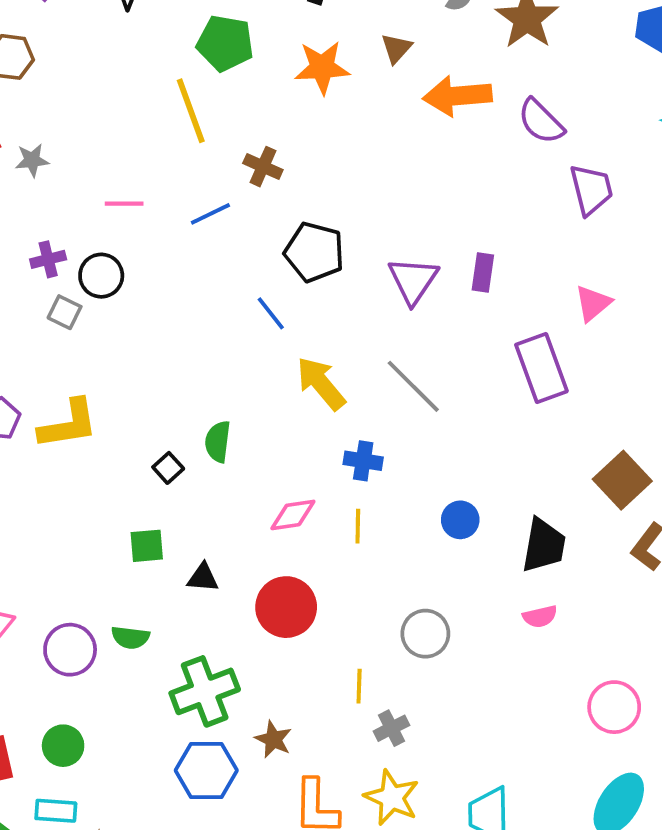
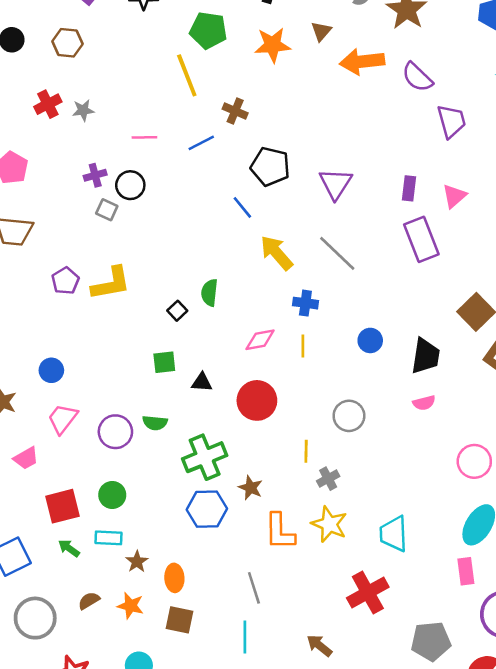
purple rectangle: (483, 272) -> (409, 188), moved

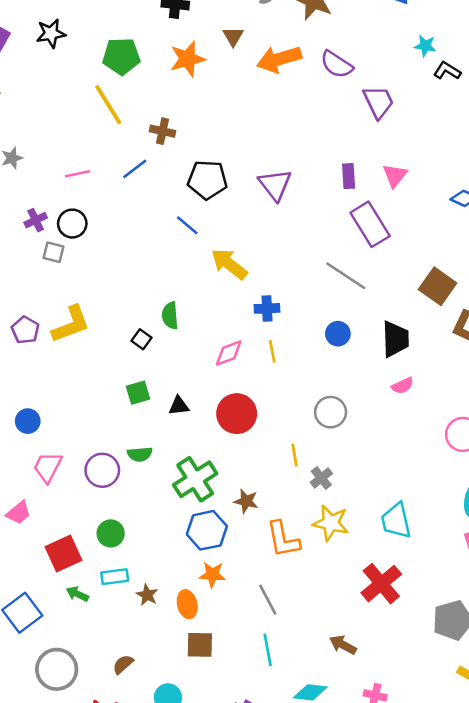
gray line: (337, 253) -> (346, 276), moved
brown semicircle: (89, 601) -> (123, 664), moved
orange star: (131, 606) -> (212, 575), moved

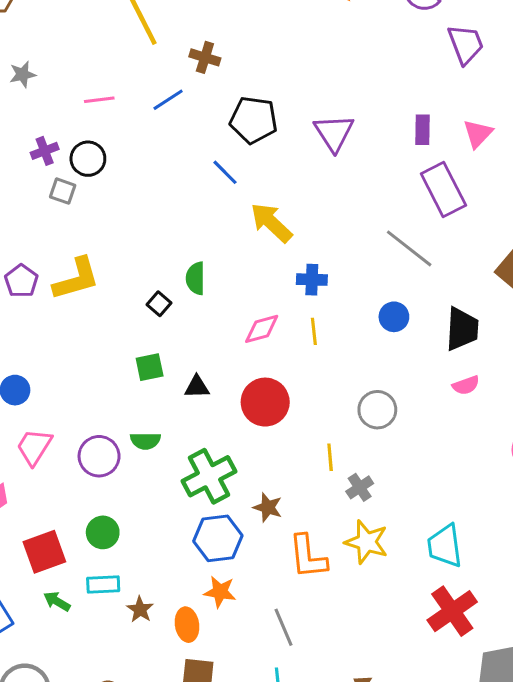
red cross: (381, 584) -> (452, 611), moved

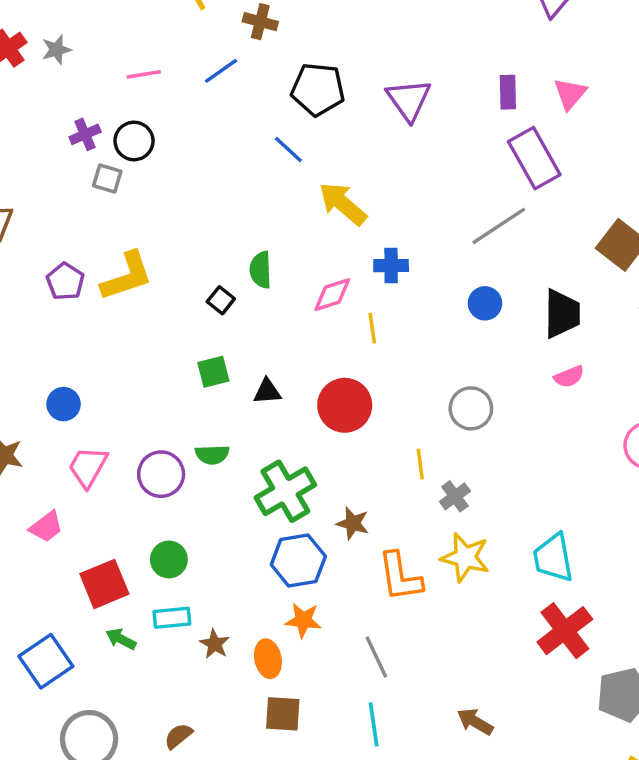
gray line: (409, 248) -> (499, 226), turned -69
pink diamond: (262, 329) -> (332, 295), moved
yellow line: (314, 331) -> (372, 328), moved

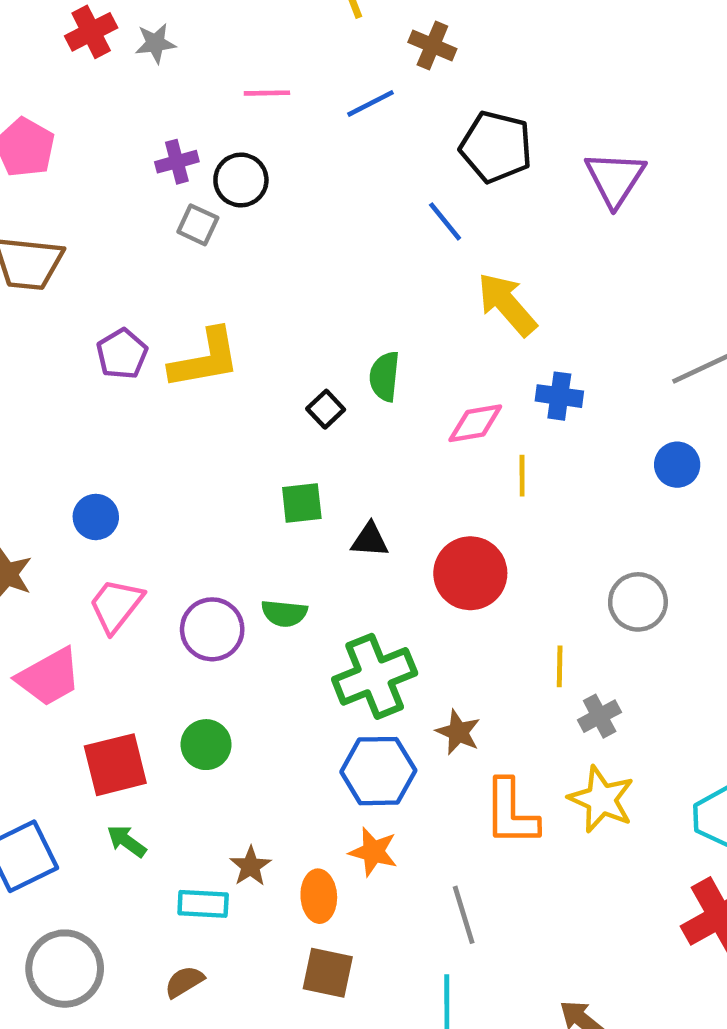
pink trapezoid: (46, 527) -> (49, 677), size x1.4
cyan rectangle: (172, 618) -> (203, 904), moved

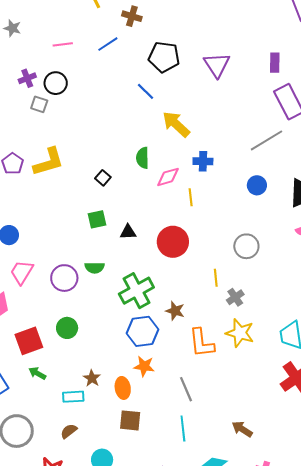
gray star: (155, 43) -> (12, 28), turned 30
green semicircle: (384, 376) -> (143, 158), moved

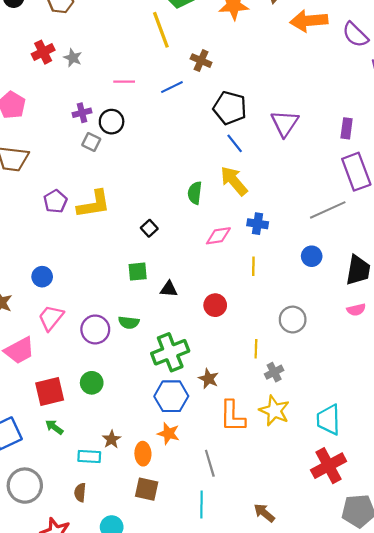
blue line: (146, 91) -> (235, 143), moved
green semicircle: (143, 158) -> (195, 193), moved
yellow line: (191, 197) -> (253, 266), moved
red circle: (173, 242) -> (215, 305), size x0.7
brown semicircle: (69, 431) -> (80, 492), turned -54

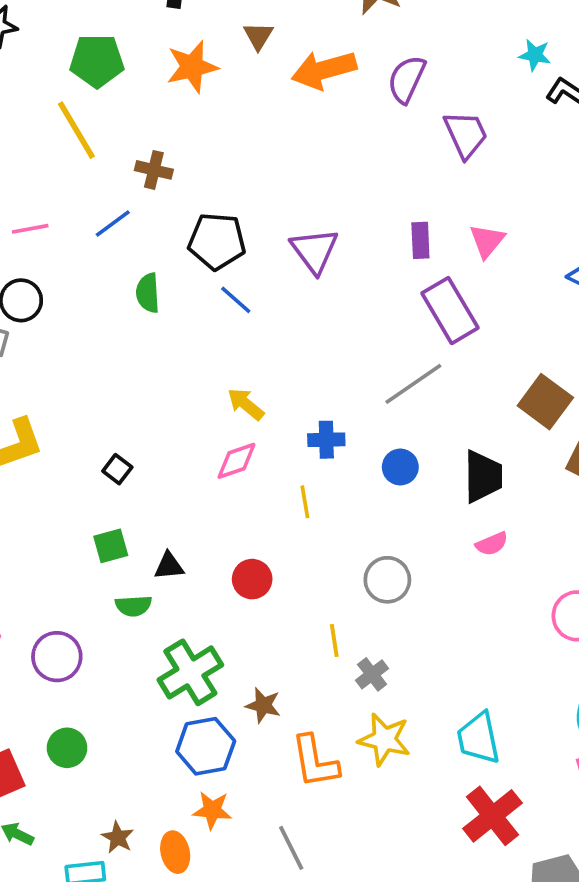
purple semicircle: (355, 35) -> (407, 79), turned 80
yellow arrow: (234, 181) -> (246, 404), moved, size x0.7
green semicircle: (195, 193) -> (148, 293), moved
blue cross: (258, 224) -> (326, 440), moved
green semicircle: (129, 322) -> (133, 606), moved

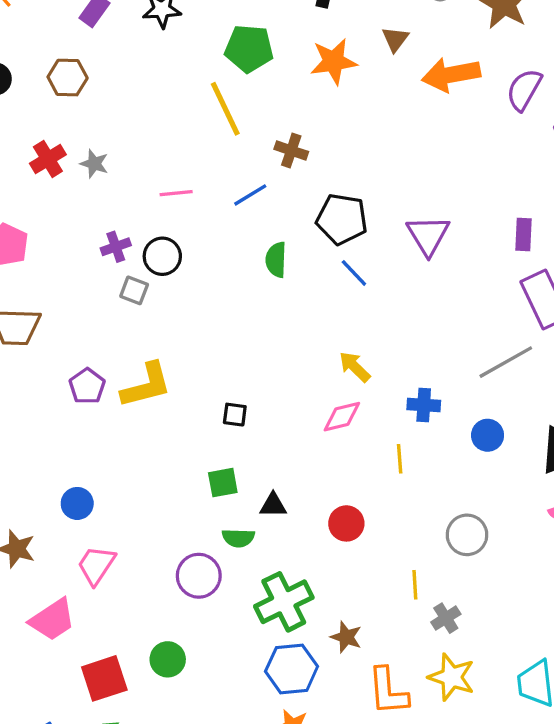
black square: (117, 469) -> (235, 415), turned -35
purple circle: (57, 657) -> (199, 576), moved

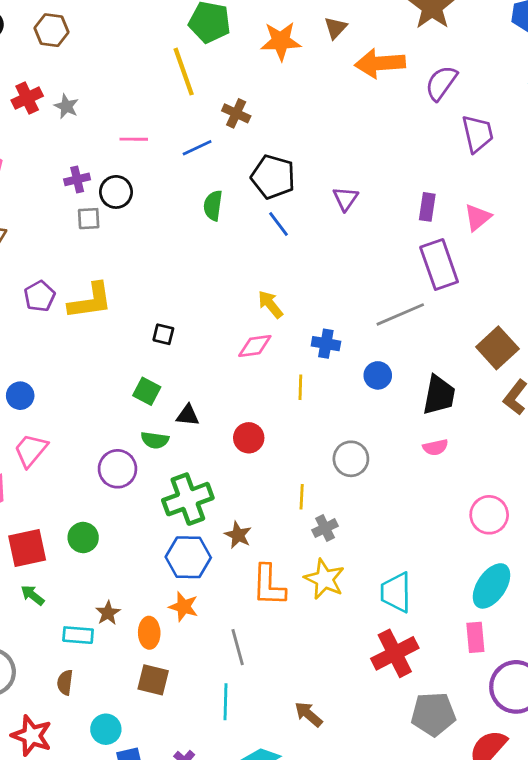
purple triangle: (428, 235) -> (345, 199), size x0.7
gray square: (134, 290) -> (89, 219), turned -30
green square: (223, 483) -> (147, 391), turned 32

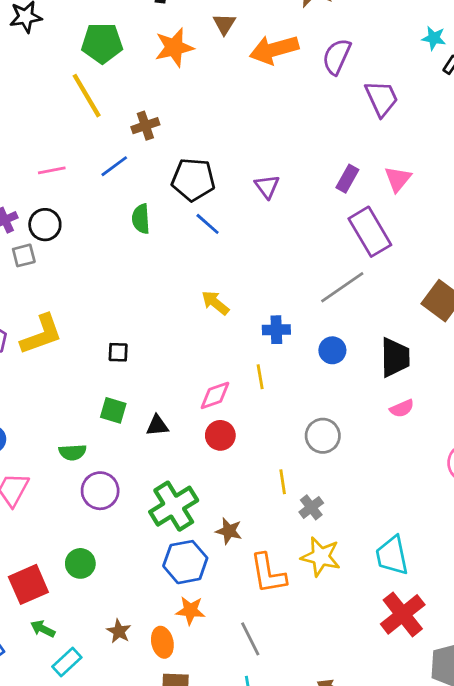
brown cross: (236, 113) -> (145, 126), turned -32
purple rectangle: (427, 207) -> (347, 179), turned 32
pink diamond: (255, 346) -> (215, 395), moved
green semicircle: (155, 440) -> (73, 452), moved
cyan rectangle: (78, 635) -> (67, 662), moved, turned -36

